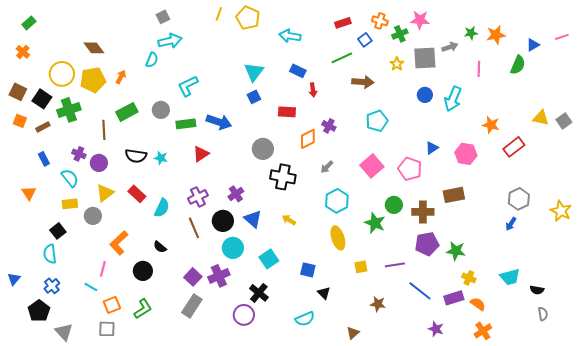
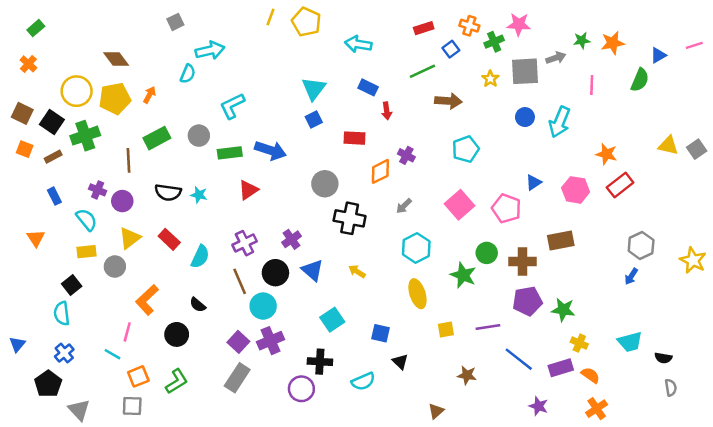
gray square: (163, 17) -> (175, 22), moved
red rectangle: (514, 147) -> (620, 185), moved
cyan circle: (233, 248) -> (263, 306), moved
black cross: (259, 293) -> (320, 362), turned -36
cyan semicircle: (305, 319) -> (363, 381), moved

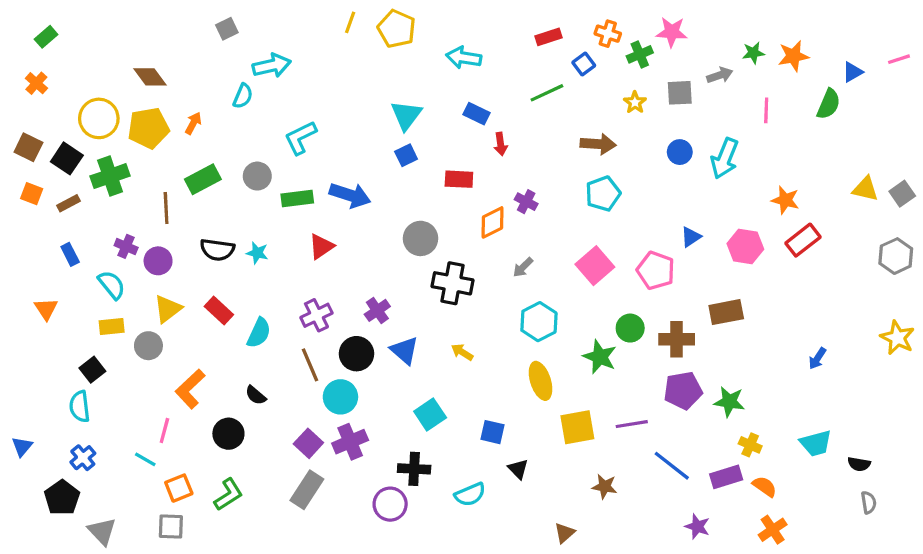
gray square: (525, 71) -> (680, 93), size x0.7
brown arrow: (448, 101) -> (598, 144), moved
gray hexagon: (641, 246) -> (896, 256), moved
yellow square: (446, 329) -> (577, 427), size x1.6

